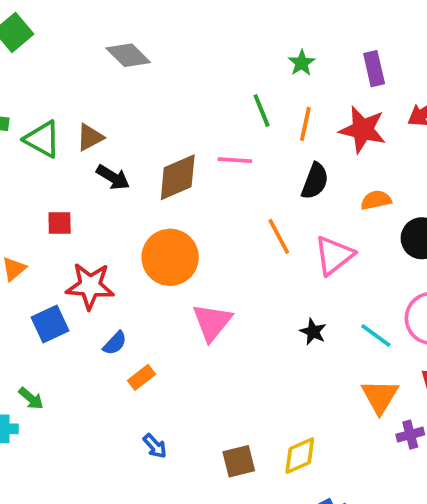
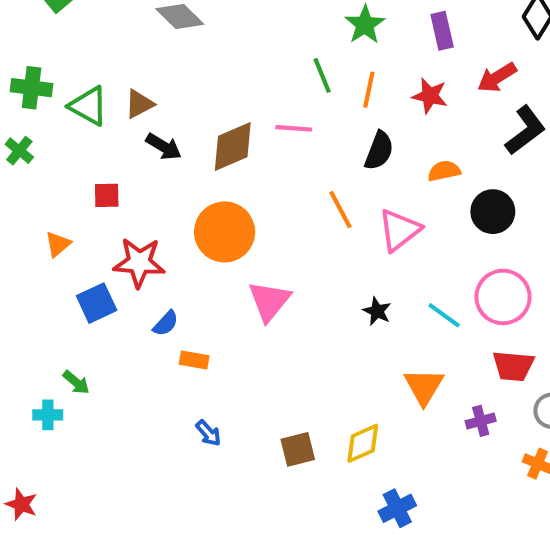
green star: (302, 63) -> (365, 25), size x1.4
red star: (363, 130) -> (430, 96), size x0.7
orange rectangle: (142, 377) -> (194, 360), turned 48
orange triangle: (380, 396) -> (424, 386), moved

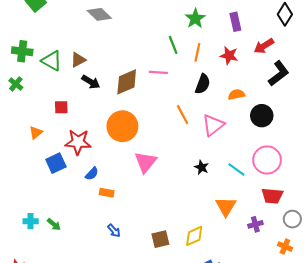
green arrow: (76, 382) -> (54, 224), moved

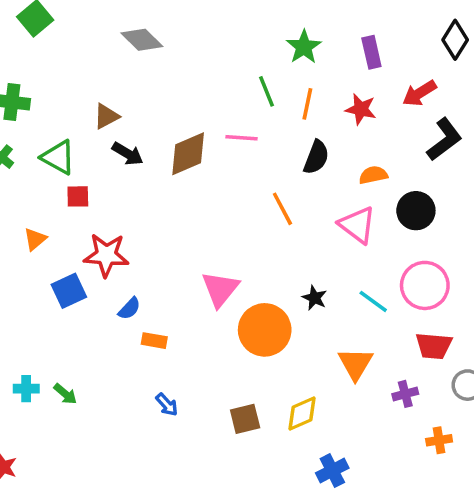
green triangle: (52, 61) -> (58, 157), moved
pink triangle: (213, 125) -> (357, 225), moved, turned -45
orange circle: (122, 126) -> (265, 330), moved
orange cross: (285, 247) -> (439, 440), moved, turned -32

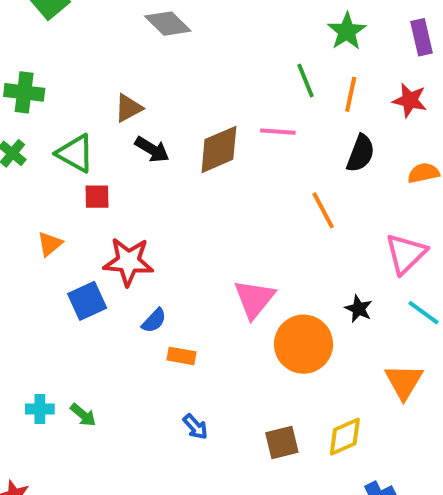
pink triangle: (357, 225) -> (406, 254), moved, turned 39

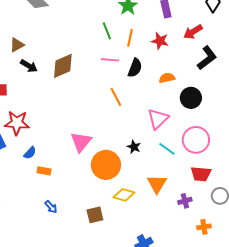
pink line: (278, 132) -> (110, 60), moved
yellow diamond: (345, 437) -> (124, 195), moved, turned 40

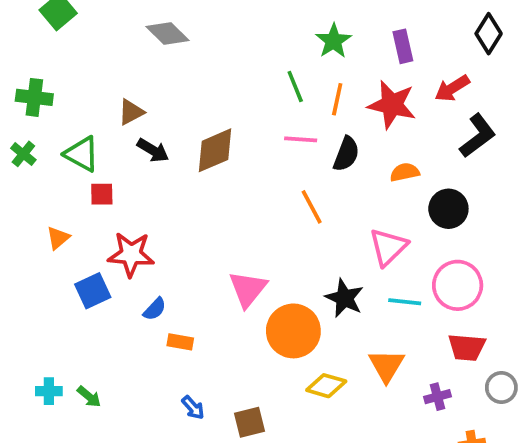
red star: (160, 41) -> (392, 105), size x1.5
black star: (134, 147) -> (344, 298), size x1.5
cyan line: (167, 149) -> (405, 302), turned -30
brown square: (95, 215) -> (250, 422), moved

